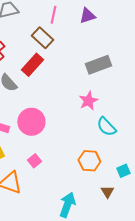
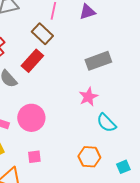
pink square: (34, 161) -> (34, 157), turned 32

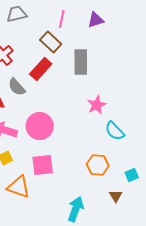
gray rectangle: (98, 61) -> (81, 62), moved, turned -70
pink square: (34, 157) -> (43, 165), size x1.6

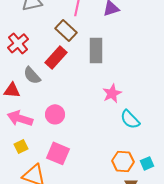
pink circle: (40, 126) -> (55, 114), size x0.7
pink square: (43, 165) -> (58, 153), turned 30
orange hexagon: (98, 165) -> (123, 161), moved

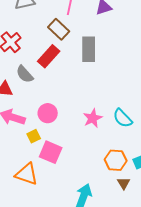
pink star: (112, 93) -> (93, 118), moved
yellow square: (21, 146) -> (34, 136), moved

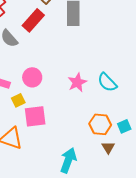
pink square: (51, 152) -> (35, 116), turned -30

